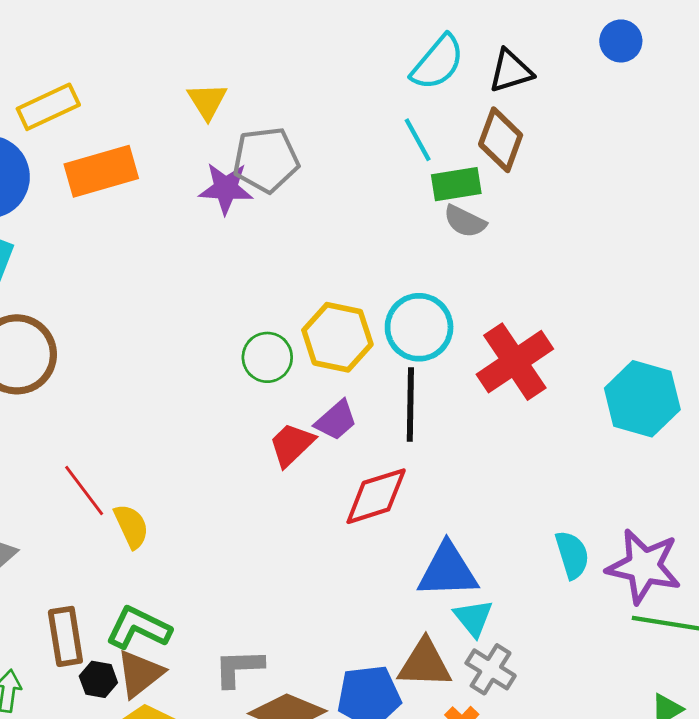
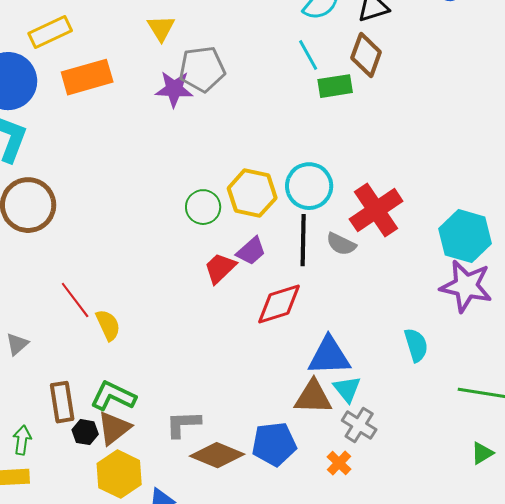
gray semicircle: (465, 221) -> (341, 244), moved
purple star: (644, 566) -> (466, 286), moved
brown triangle: (425, 664) -> (313, 397), moved

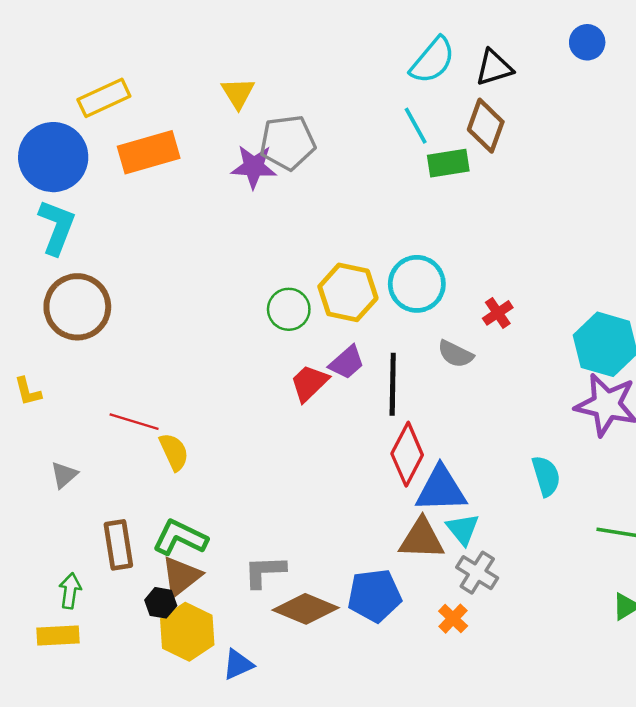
red cross: (376, 210) -> (498, 313), size x0.5
black line: (303, 240) -> (393, 384), moved
red line: (75, 300) -> (134, 422), turned -36
red diamond: (279, 304) -> (407, 454), moved, turned -45
black hexagon: (85, 432) -> (161, 603), moved

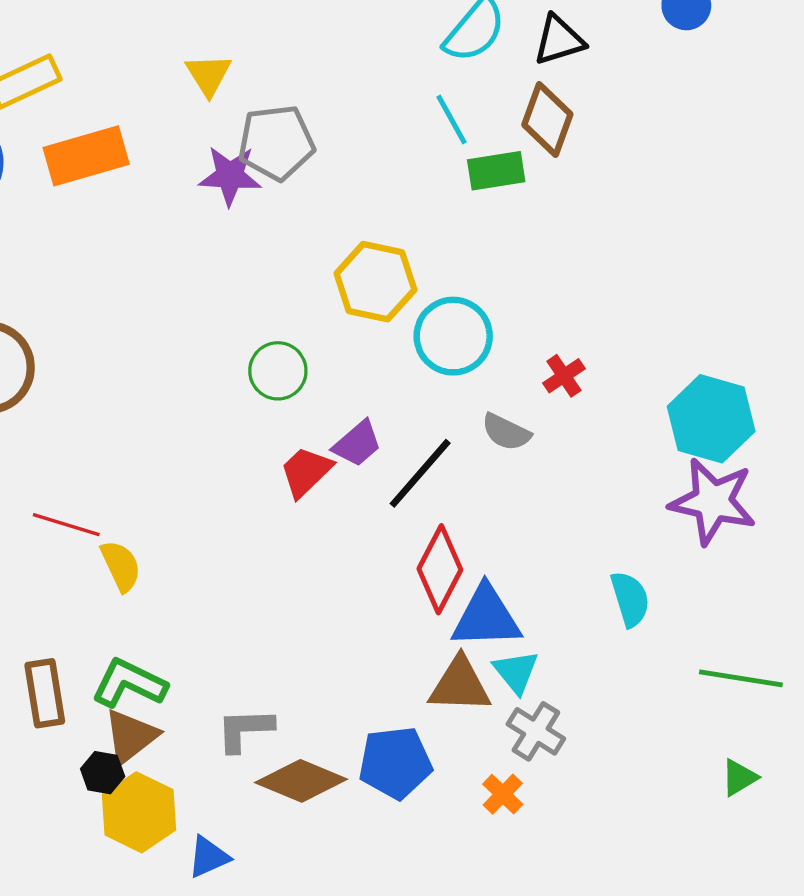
yellow hexagon: (348, 292) -> (375, 282), moved
black line: (393, 384) -> (420, 473), turned 40

